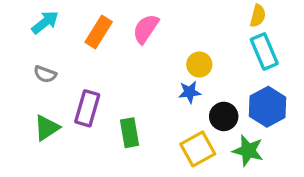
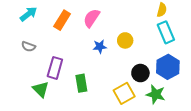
blue star: (190, 92) -> (100, 47), moved
green triangle: (47, 128) -> (41, 89), moved, turned -42

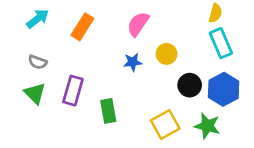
pink semicircle: (92, 18) -> (138, 24), moved
black circle: (140, 73) -> (190, 85), moved
green triangle: (41, 89) -> (35, 93), moved

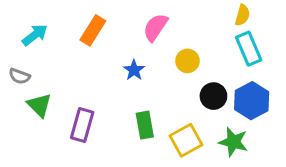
cyan arrow: (38, 19) -> (35, 35), moved
gray semicircle: (38, 62) -> (20, 76), moved
blue star: (133, 62) -> (134, 70), moved, turned -30
purple rectangle: (73, 91) -> (82, 125), moved
green rectangle: (108, 111) -> (145, 125), moved

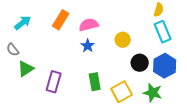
pink semicircle: (155, 27) -> (89, 25), moved, turned 42
gray semicircle: (20, 76) -> (13, 50), turned 32
green triangle: (39, 105) -> (26, 69), turned 42

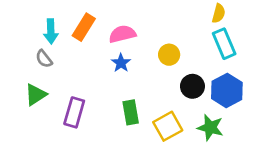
cyan arrow: (23, 23) -> (51, 31), moved, turned 126
gray semicircle: (13, 50) -> (44, 59), moved

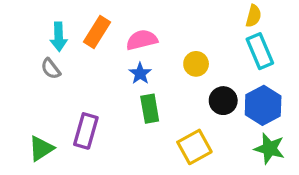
green triangle: (36, 95) -> (41, 149), moved
green rectangle: (131, 112) -> (150, 109), moved
green star: (210, 128) -> (269, 149), moved

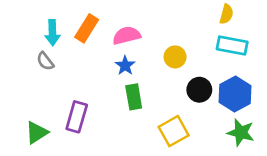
cyan rectangle: (260, 51) -> (232, 45), turned -56

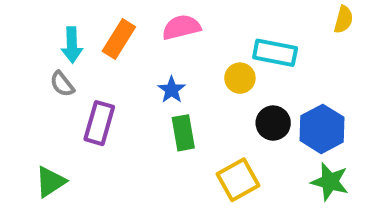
yellow semicircle: (226, 14) -> (344, 19), moved
pink semicircle: (127, 36) -> (181, 27), moved
cyan rectangle: (232, 45) -> (275, 53), moved
purple rectangle: (77, 117) -> (99, 123), moved

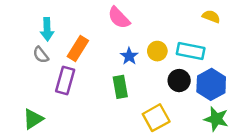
yellow semicircle: (344, 19) -> (211, 16), moved, turned -84
pink semicircle: (181, 27) -> (119, 18), turned -120
orange rectangle: (119, 39) -> (78, 48), moved
cyan rectangle: (275, 53) -> (191, 51), moved
blue star: (172, 90) -> (129, 56), moved

